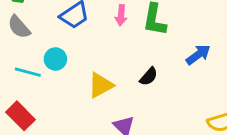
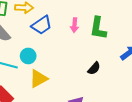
yellow triangle: (101, 85) -> (38, 79), moved

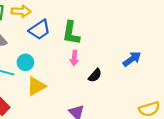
pink arrow: (74, 25) -> (74, 58), moved
green L-shape: (98, 28) -> (71, 33), moved

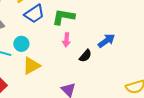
green L-shape: (71, 33) -> (63, 17), turned 90
blue arrow: (132, 59) -> (106, 41), moved

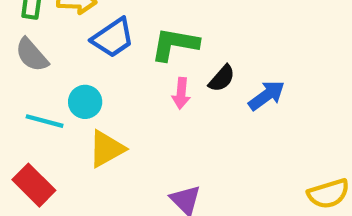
black semicircle: (85, 56) -> (222, 78), moved

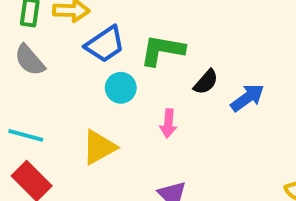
pink arrow: (181, 93) -> (168, 123), moved
cyan circle: (85, 102) -> (121, 88), moved
cyan line: (45, 121) -> (26, 135), moved

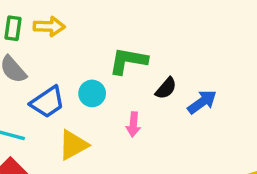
blue trapezoid: (105, 44) -> (47, 102), moved

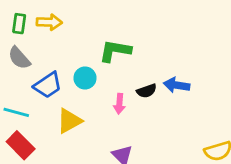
black semicircle: (166, 88) -> (147, 91), moved, turned 30
blue arrow: (202, 102) -> (177, 85), turned -135

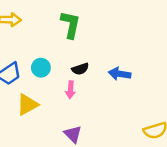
green L-shape: (115, 51) -> (70, 25), moved, turned 92
black semicircle: (147, 91) -> (80, 69), moved

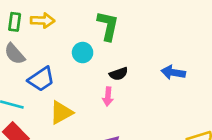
cyan circle: (41, 68) -> (83, 53), moved
blue arrow: (120, 74) -> (173, 73), moved

